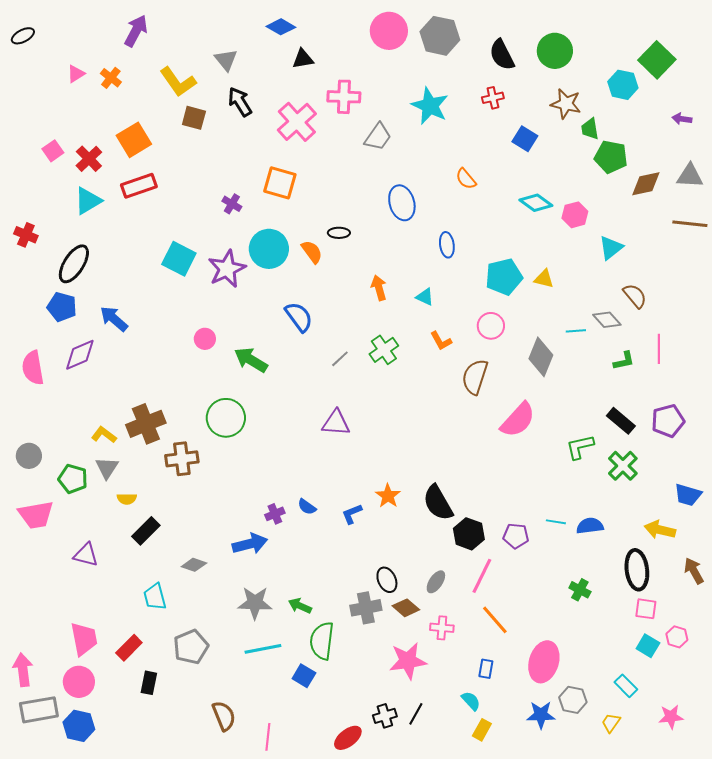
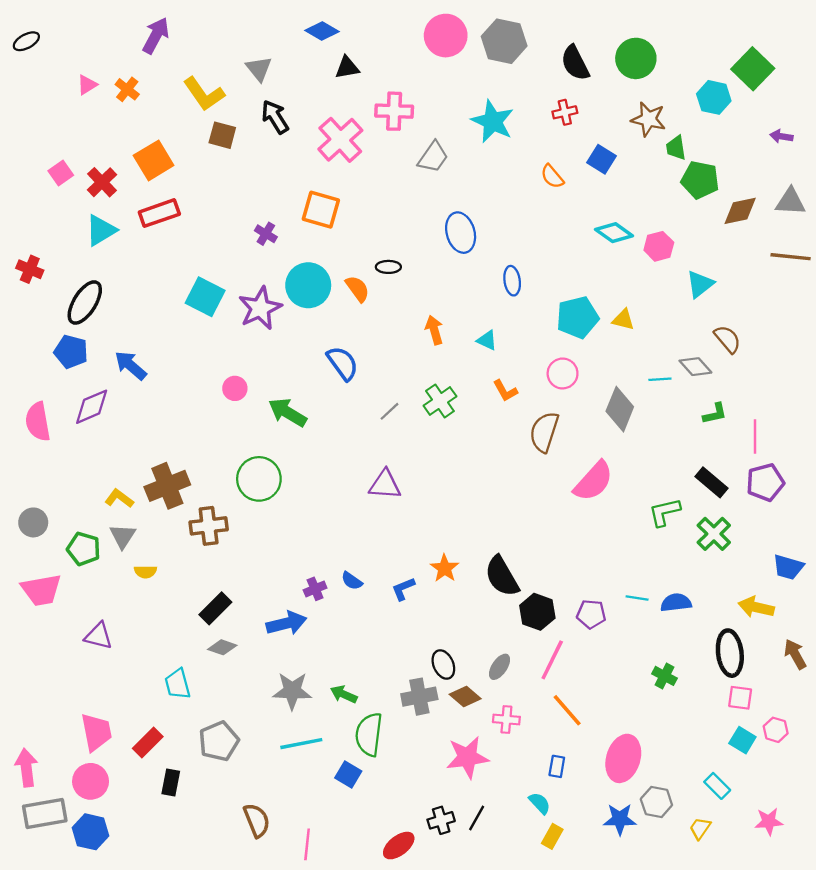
orange semicircle: (466, 179) -> (552, 176), moved
pink line: (659, 349) -> (755, 437), moved
black rectangle: (146, 531) -> (215, 608), moved

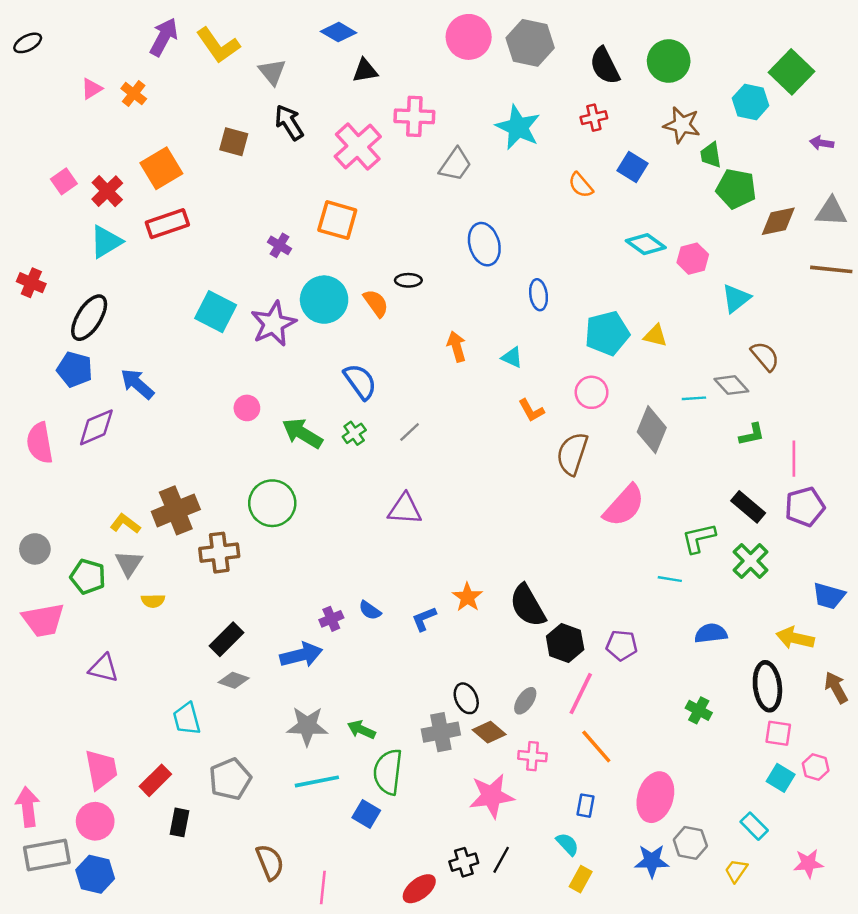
yellow L-shape: (204, 94) -> (218, 45), moved
green cross: (440, 401) -> (354, 433), moved, size x0.7
cyan line: (637, 598) -> (670, 579), moved

